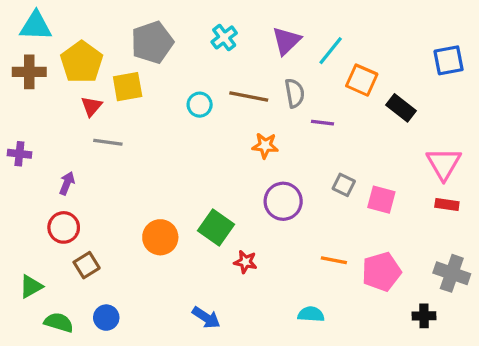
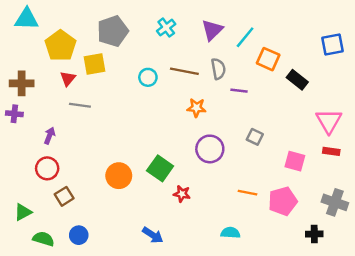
brown cross: (29, 72) -> (22, 83), moved
pink square: (381, 200) -> (295, 161), moved

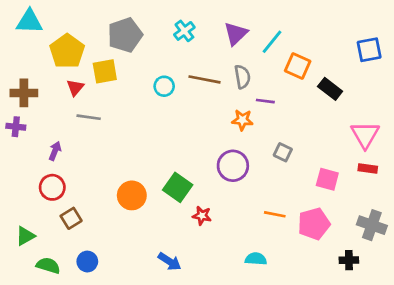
orange star: (196, 108) -> (242, 120), moved

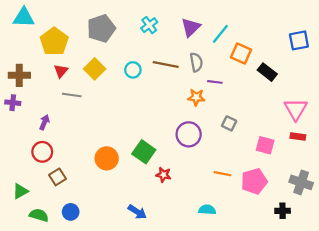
yellow square: (105, 71) -> (95, 69), moved, turned -35

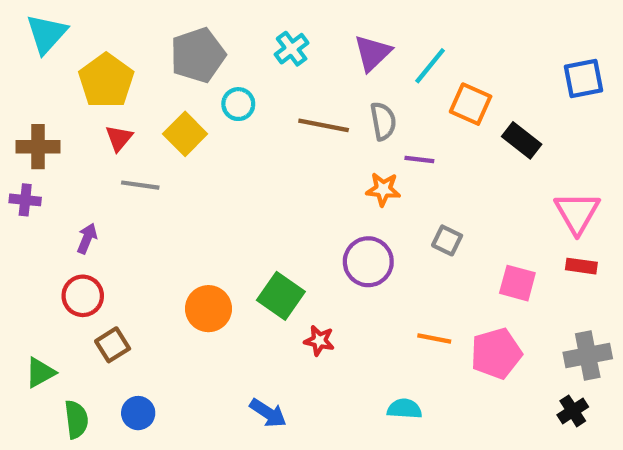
cyan triangle: (24, 17) -> (47, 34), turned -50
cyan circle: (133, 70) -> (238, 104), moved
gray cross: (301, 182) -> (588, 356), turned -30
black cross: (283, 211) -> (573, 411), moved, turned -32
green semicircle: (39, 215) -> (76, 419), turned 66

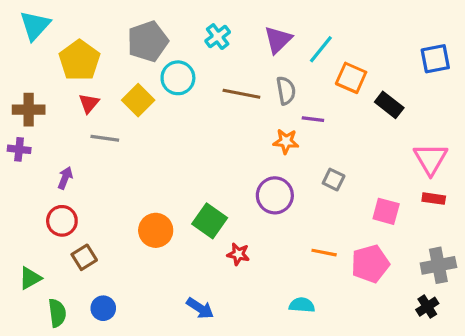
cyan circle: (238, 104) -> (178, 78), size x1.4

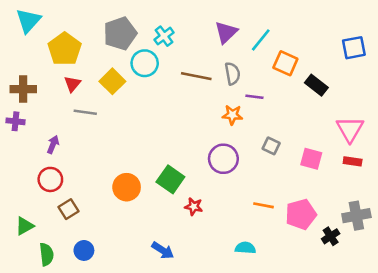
cyan cross: (218, 37) -> (164, 36), moved
pink square: (386, 211) -> (311, 159), moved
black cross: (427, 307) -> (331, 236), moved

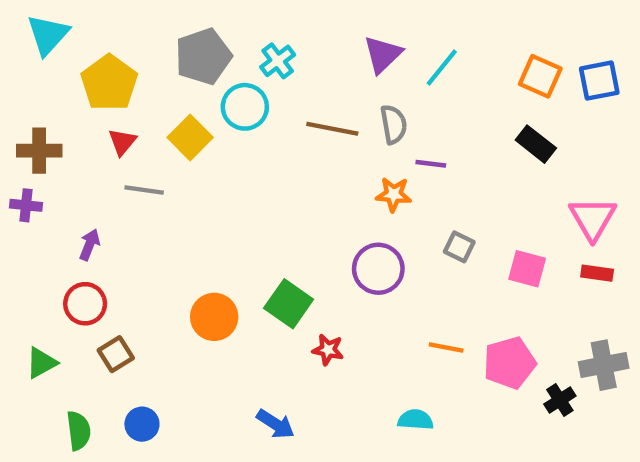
orange square: (285, 63) -> (540, 76), moved
green triangle: (25, 226) -> (41, 363), moved

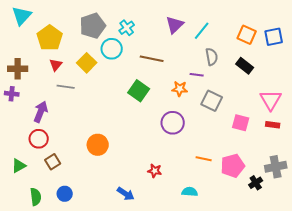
gray semicircle: (394, 124) -> (212, 57), moved
purple arrow: (89, 245) -> (41, 112), size x1.5
gray square: (459, 247) -> (212, 101), moved, size x1.5
green square: (289, 304) -> (139, 91), moved
red star: (328, 350) -> (155, 171), moved

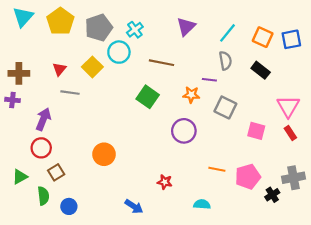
cyan line: (202, 31) -> (228, 33), moved
yellow pentagon: (50, 38) -> (60, 21), moved
red rectangle: (273, 125) -> (290, 133), turned 48
green semicircle: (36, 197) -> (43, 196), moved

